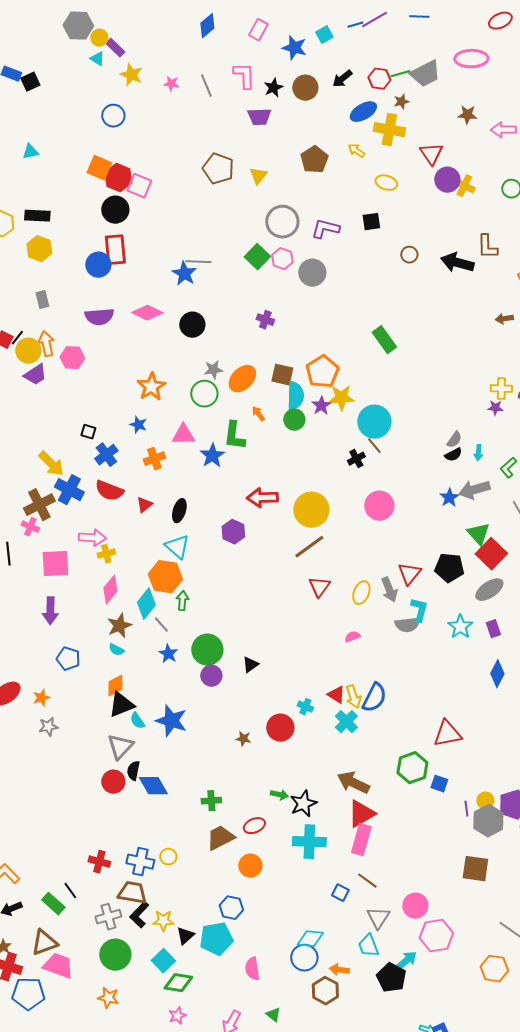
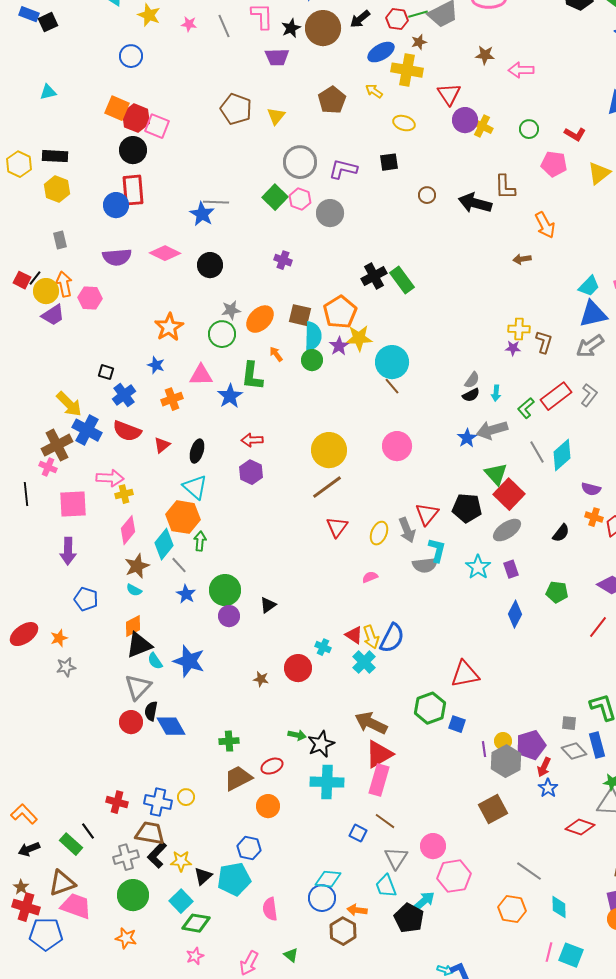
brown circle: (305, 88) -> (323, 28), size x1.4
black cross: (356, 459) -> (374, 276), moved, size x1.4
red arrow: (262, 498) -> (252, 440), moved, size x0.7
brown square: (475, 869) -> (493, 809), turned -36

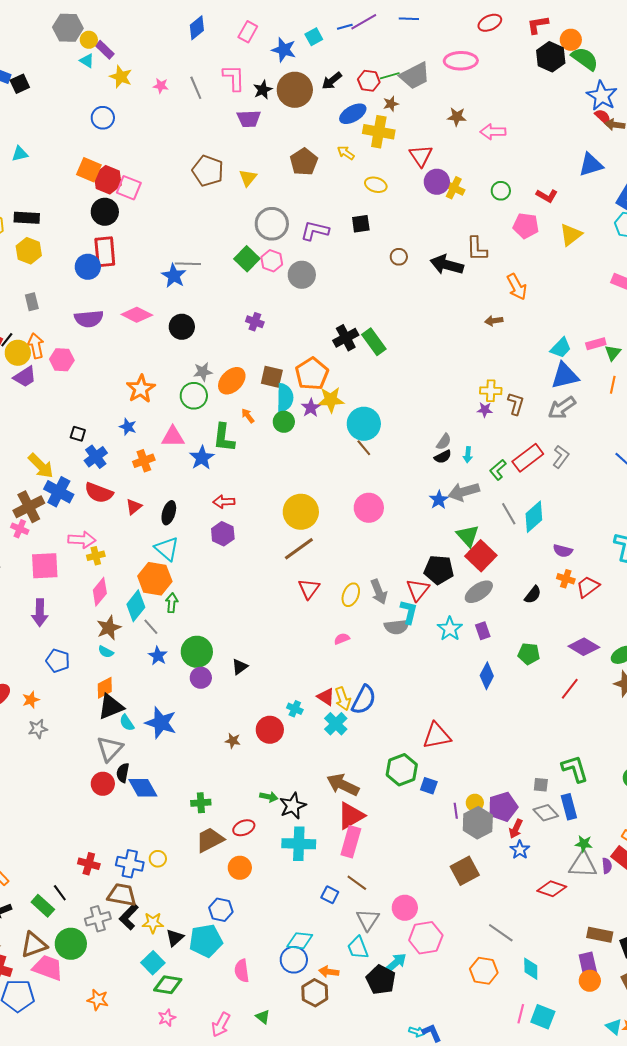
red triangle: (427, 514) -> (418, 590), moved
green circle: (133, 895) -> (71, 944), moved

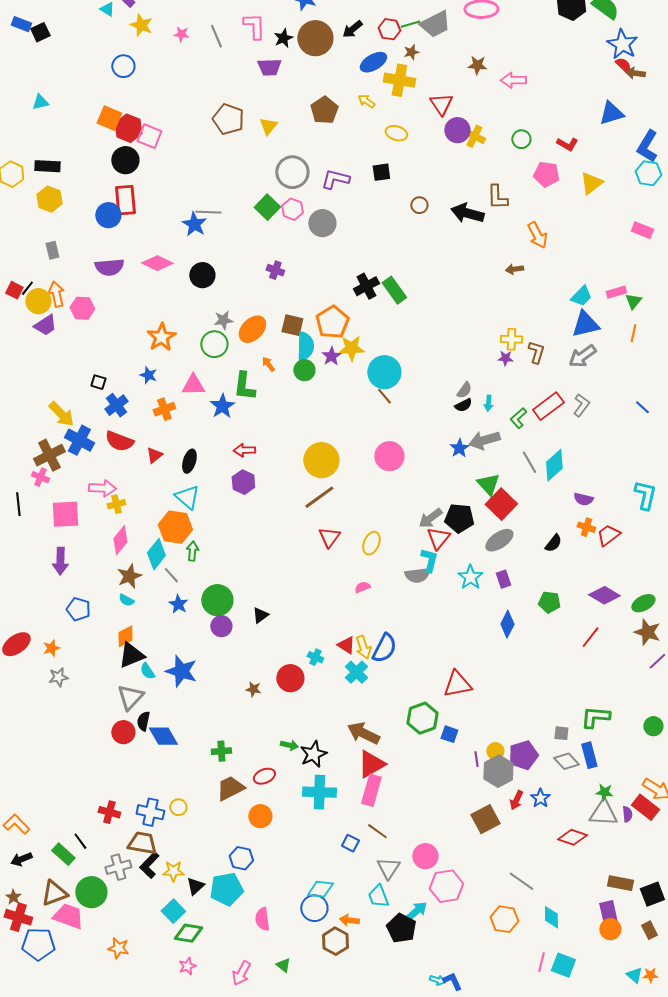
gray arrow: (379, 592) -> (430, 518), moved, turned 75
green L-shape: (575, 769) -> (595, 717), turned -68
red arrow: (516, 829) -> (516, 800), moved

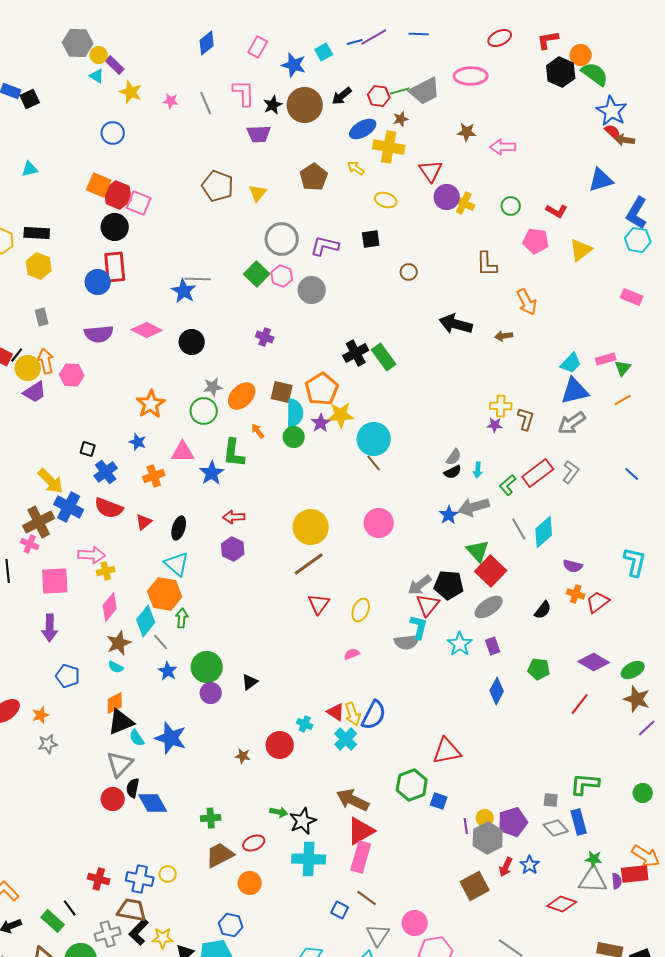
black arrow: (467, 213) -> (456, 324), moved
orange line: (633, 333) -> (623, 400), turned 48
red rectangle: (645, 807) -> (635, 874), turned -44

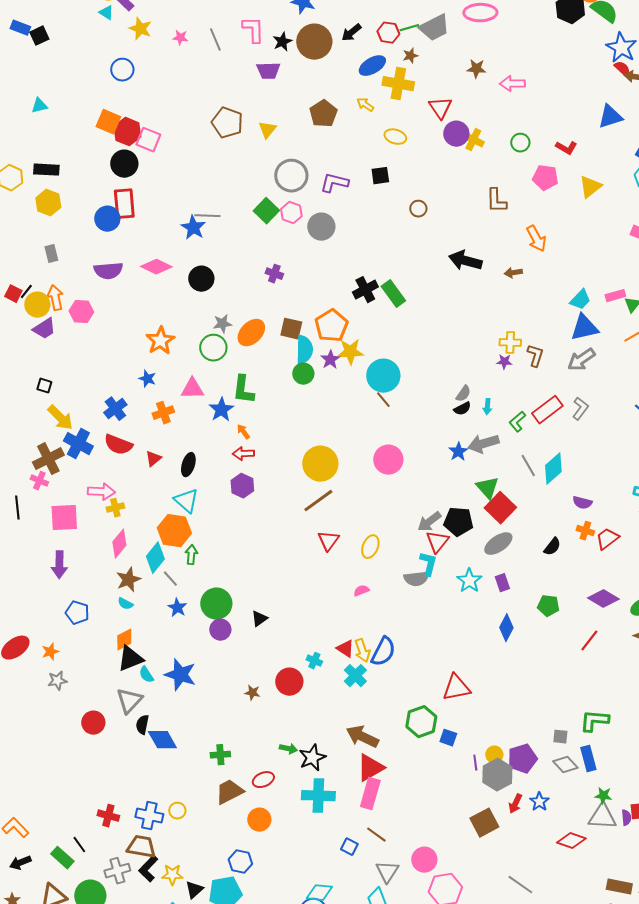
orange arrow: (258, 431) -> (243, 432), moved
black square: (88, 449) -> (44, 386), moved
red circle: (113, 799) -> (93, 723), moved

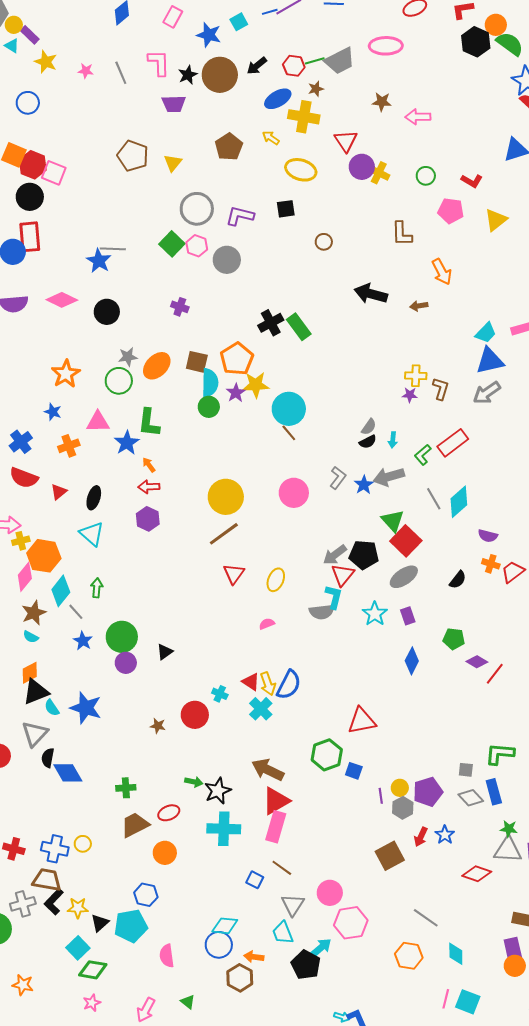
yellow ellipse: (395, 137) -> (301, 170), size x1.4
gray L-shape: (580, 409) -> (338, 478), moved
orange hexagon: (174, 531) -> (44, 556), moved
purple diamond: (603, 599) -> (477, 662), moved, size x0.7
gray hexagon: (497, 775) -> (403, 808), size x0.7

